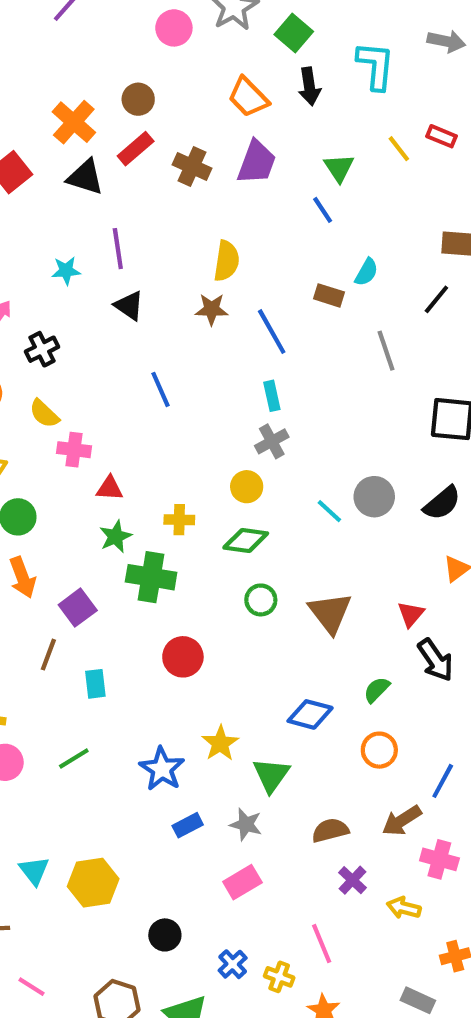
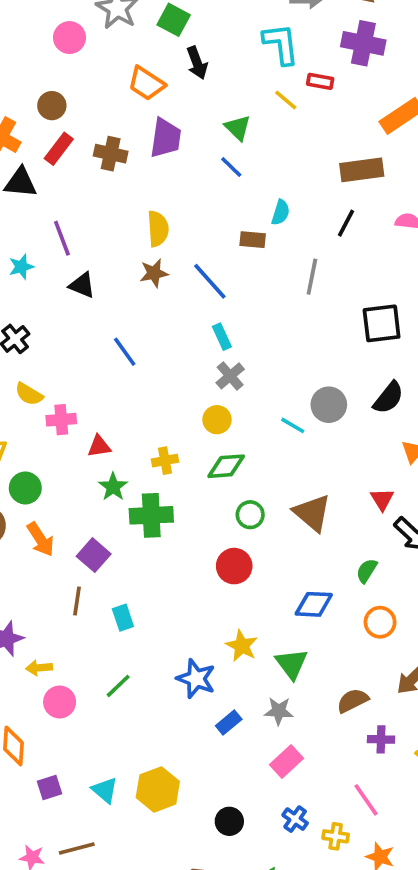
cyan L-shape: (376, 66) -> (281, 44), moved
gray line: (386, 351) -> (312, 277), turned 42
red circle: (183, 657) -> (234, 566), moved
purple cross: (352, 880) -> (381, 739), turned -30
blue cross: (233, 964) -> (295, 819), moved

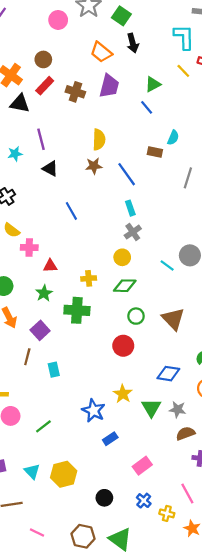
green triangle: (238, 128) -> (153, 84), turned 42
green star: (113, 487) -> (44, 293), moved
green line: (118, 686) -> (43, 426), moved
gray star: (279, 711) -> (178, 410), moved

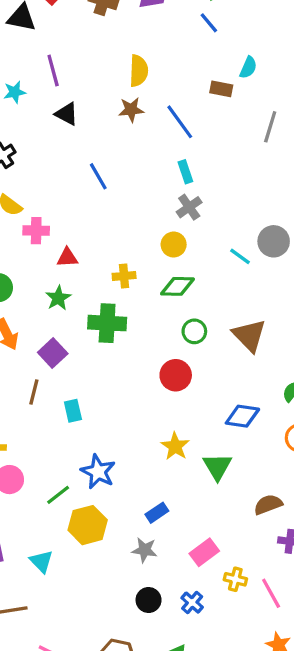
gray star: (178, 410) -> (145, 550), moved
blue star: (93, 411) -> (98, 472), moved
yellow hexagon: (64, 474) -> (88, 525), moved
blue cross: (144, 501) -> (192, 603), moved
yellow cross: (167, 513) -> (235, 579), moved

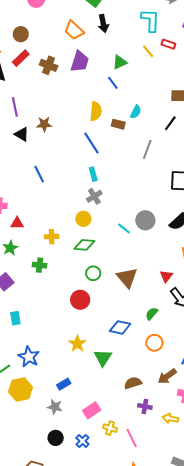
yellow semicircle: (139, 71) -> (96, 111), moved
brown star: (131, 110) -> (44, 124), moved
green cross: (107, 323) -> (39, 265), size x0.6

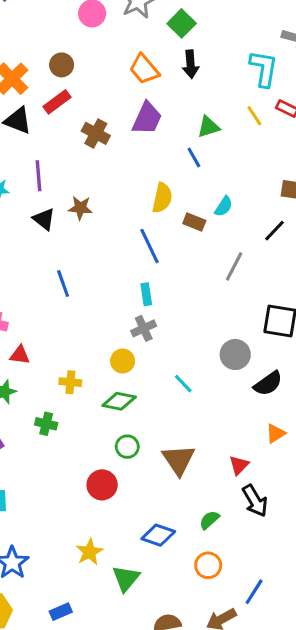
brown cross: (49, 65) -> (96, 133), moved
gray circle: (145, 220) -> (235, 355), moved

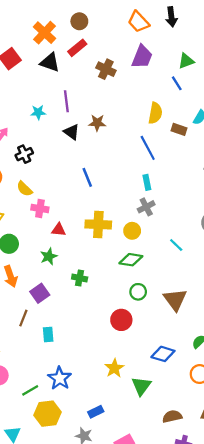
yellow cross: (70, 382) -> (98, 224), moved, size x1.6

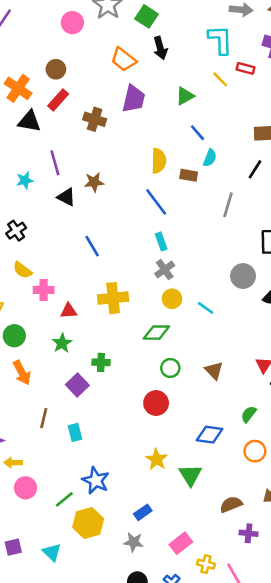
blue line: (177, 83) -> (198, 133), moved
yellow circle: (132, 231) -> (172, 299), moved
purple square: (40, 293) -> (77, 385), moved
brown triangle: (175, 300) -> (214, 370), size x0.7

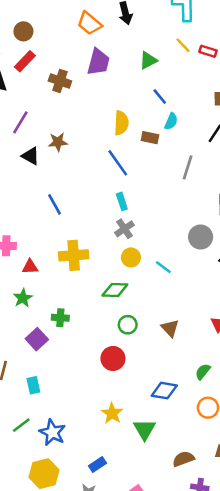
red rectangle: (245, 68) -> (208, 51), moved
purple line: (55, 163) -> (20, 122), turned 45
green line: (64, 499) -> (21, 425), moved

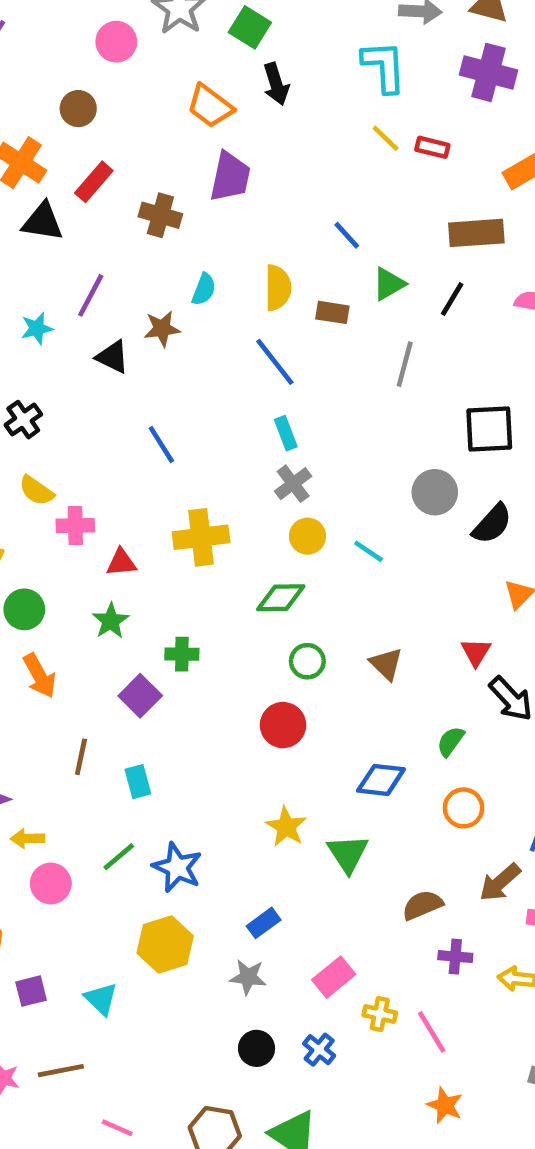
brown circle: (23, 31) -> (78, 109), moved
green triangle: (148, 60) -> (389, 284), moved
cyan semicircle: (171, 121) -> (204, 289), moved

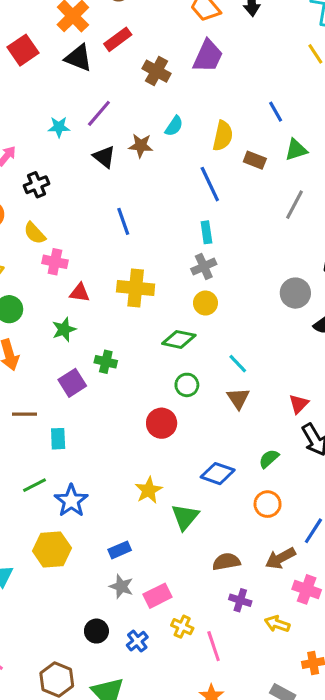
cyan line: (369, 551) -> (238, 364), moved
brown line: (81, 757) -> (24, 414), turned 65
gray star: (248, 977) -> (121, 586), moved

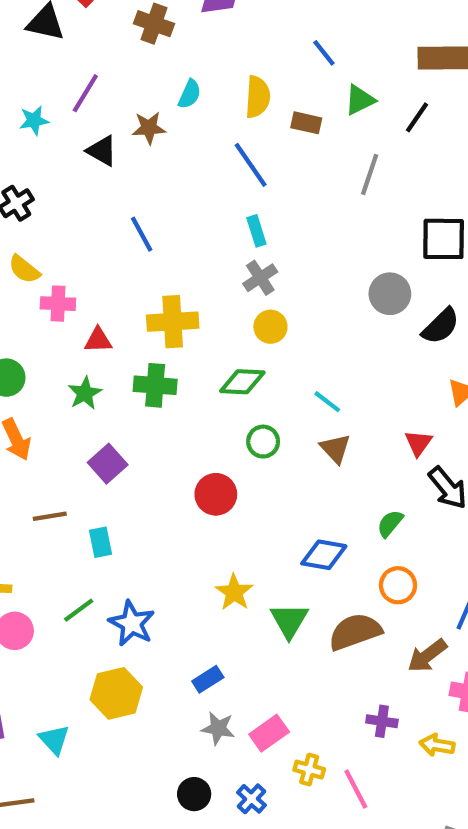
green cross: (106, 362) -> (155, 385), moved, size x1.4
red circle: (162, 423) -> (216, 494), moved
brown semicircle: (226, 562) -> (355, 632), moved, size x1.4

